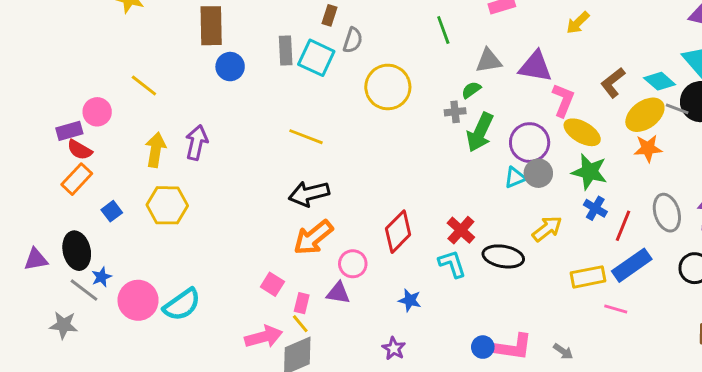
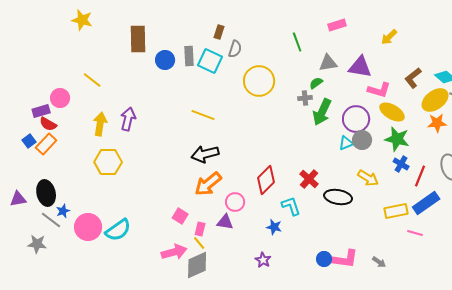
blue circle: (230, 67) -> (165, 60), moved
pink L-shape: (563, 100) -> (379, 90), turned 85
blue square: (112, 211) -> (29, 141), moved
yellow arrow: (547, 229) -> (368, 178), turned 70
cyan L-shape: (452, 264) -> (291, 206), moved

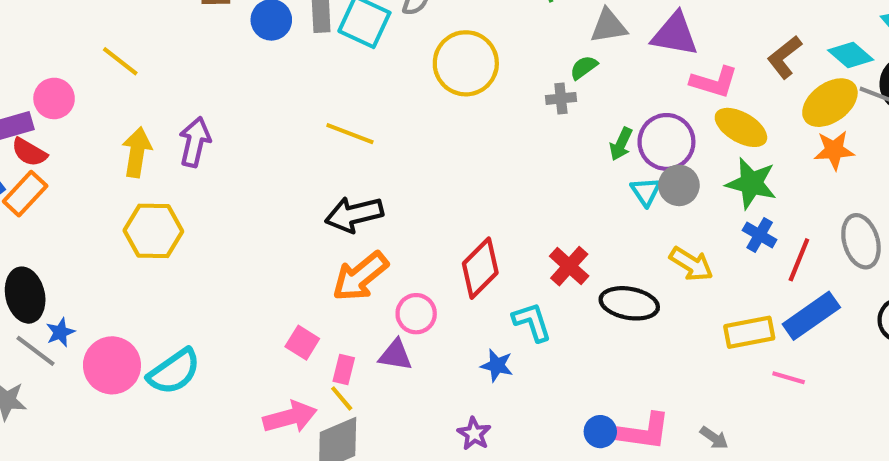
green arrow: (322, 112) -> (621, 144), moved, size x0.6
cyan triangle: (346, 143) -> (646, 192), turned -42

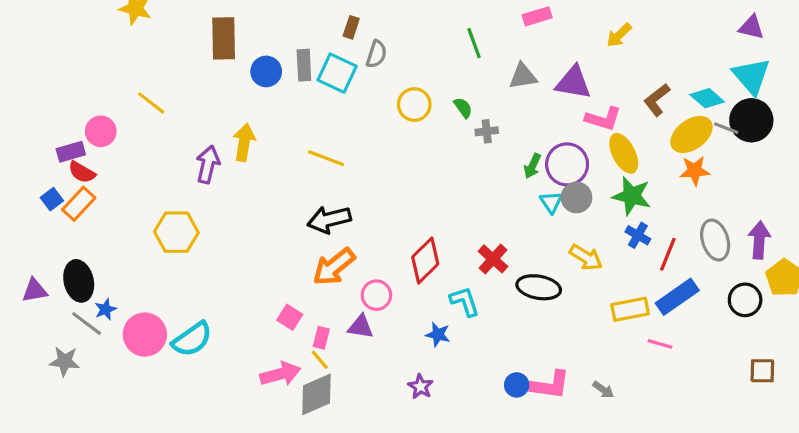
yellow circle: (466, 63) -> (414, 105), size x0.7
green semicircle: (584, 67) -> (463, 108), moved, turned 90
yellow ellipse: (741, 127) -> (624, 153), turned 33
yellow arrow: (137, 152) -> (244, 142), moved

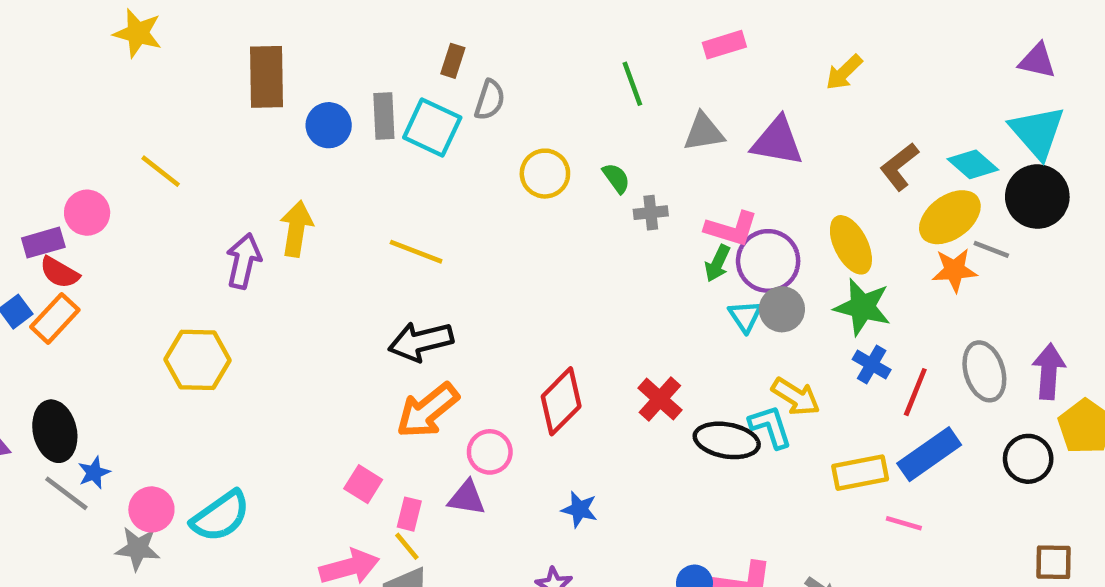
pink L-shape: (603, 119) -> (731, 229), moved
gray line: (726, 128) -> (991, 249), moved
cyan L-shape: (465, 301) -> (770, 427), moved
pink circle: (145, 335) -> (151, 509), size x0.7
gray star: (65, 361) -> (138, 549), moved

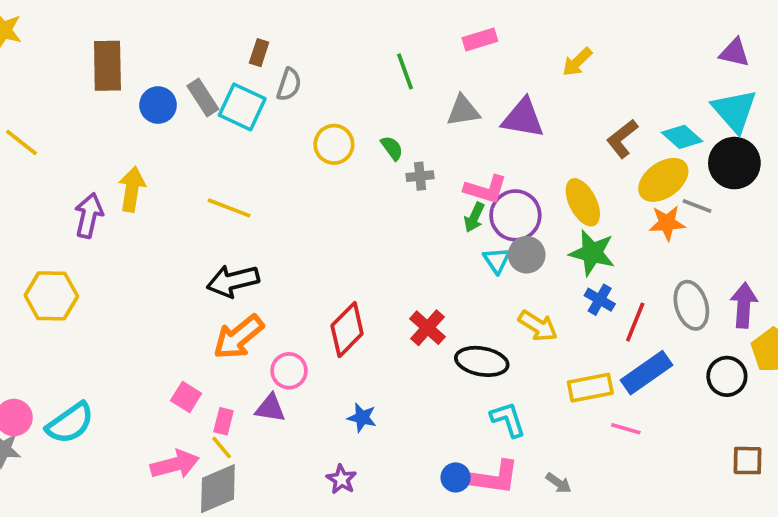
gray rectangle: (384, 116) -> (203, 98), turned -30
cyan L-shape: (770, 427) -> (508, 419), moved

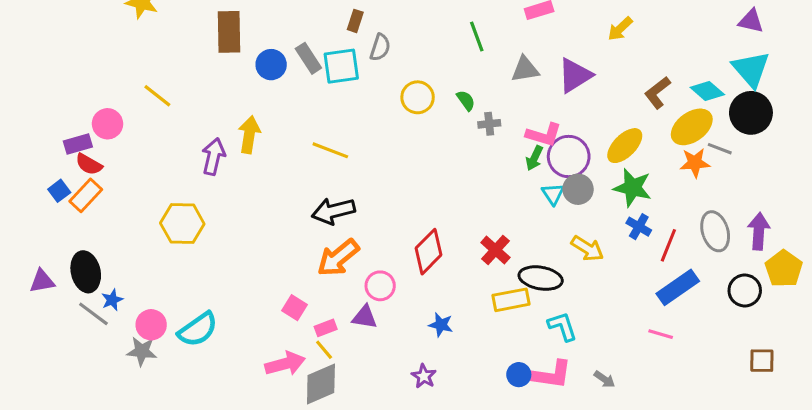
cyan square: (242, 107) -> (341, 66), turned -33
purple triangle: (523, 118) -> (575, 75), turned -42
yellow ellipse: (583, 202) -> (625, 146), turned 72
yellow rectangle: (590, 388) -> (511, 300), moved
pink rectangle: (224, 421) -> (326, 328), turned 55

